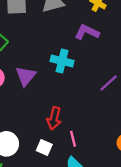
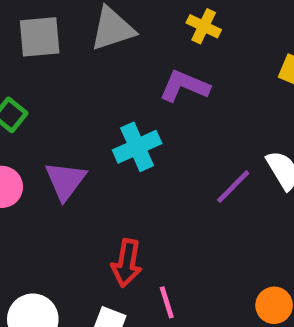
cyan cross: (62, 61) -> (137, 147), turned -35

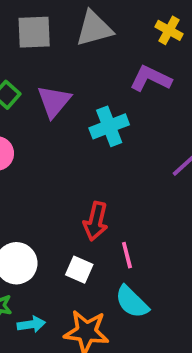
purple triangle: (65, 181) -> (54, 101), moved

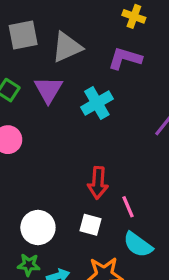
gray triangle: (94, 29) -> (67, 47), moved

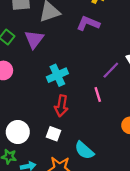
cyan cross: (97, 103) -> (57, 75), moved
pink line: (128, 207) -> (98, 94), moved

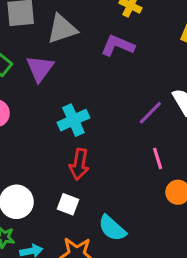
pink line: (98, 94) -> (158, 158), moved

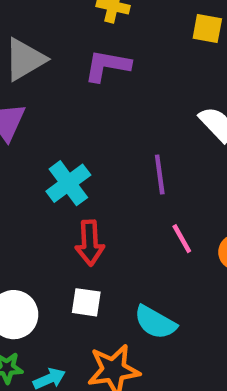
purple line: (150, 113) -> (160, 175), moved, turned -40
pink line: (158, 158) -> (182, 239), moved

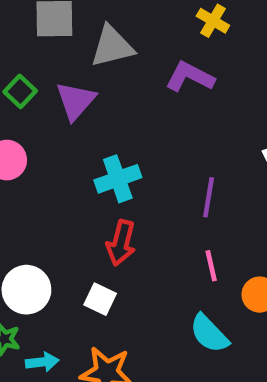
cyan semicircle: (155, 322) -> (209, 334), moved

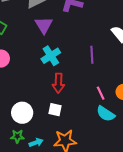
purple triangle: (76, 101) -> (44, 25), moved
pink line: (211, 266) -> (101, 93), moved

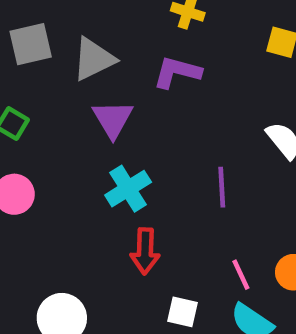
white square: (55, 110) -> (182, 312), moved

